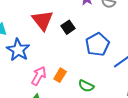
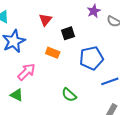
red triangle: (43, 20) -> (45, 20), size x0.6
orange rectangle: (60, 75) -> (53, 53), moved, turned 64

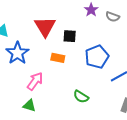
red triangle: (45, 20) -> (45, 27), size x1.6
black square: (68, 33) -> (70, 36), turned 32

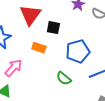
green semicircle: (81, 97) -> (64, 78), moved

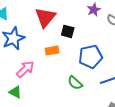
orange rectangle: (39, 48) -> (52, 51), turned -32

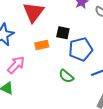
black square: (68, 31) -> (63, 33), moved

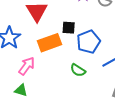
orange rectangle: (42, 45) -> (49, 43), size x1.6

